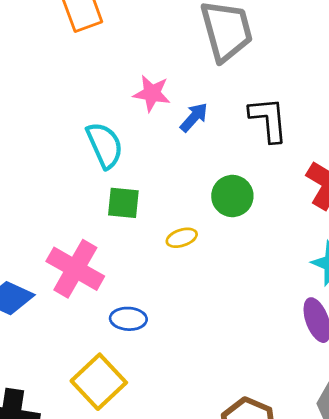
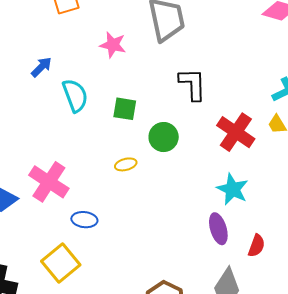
pink star: (152, 93) -> (113, 45), moved
blue arrow: (194, 117) -> (41, 67), moved
green square: (123, 203) -> (125, 109), moved

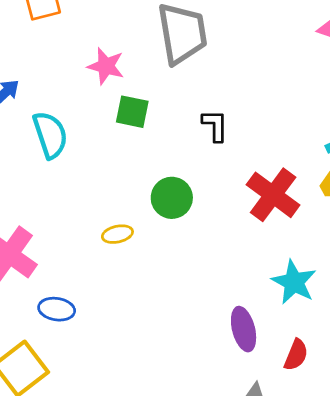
black L-shape: (192, 84) -> (215, 126), size x0.7
green square: (125, 109) -> (132, 112), moved
cyan star: (232, 189) -> (294, 282), moved

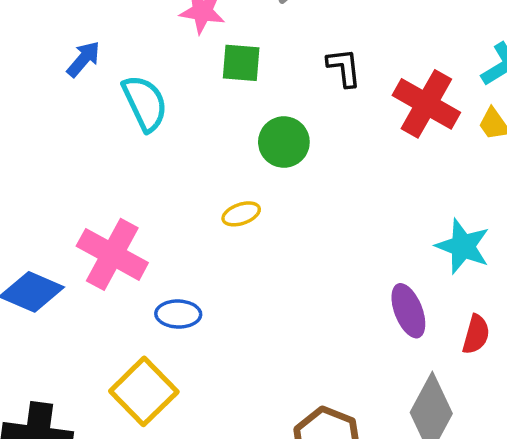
red cross: (273, 195) -> (426, 104), moved
green circle: (172, 198) -> (284, 142), moved

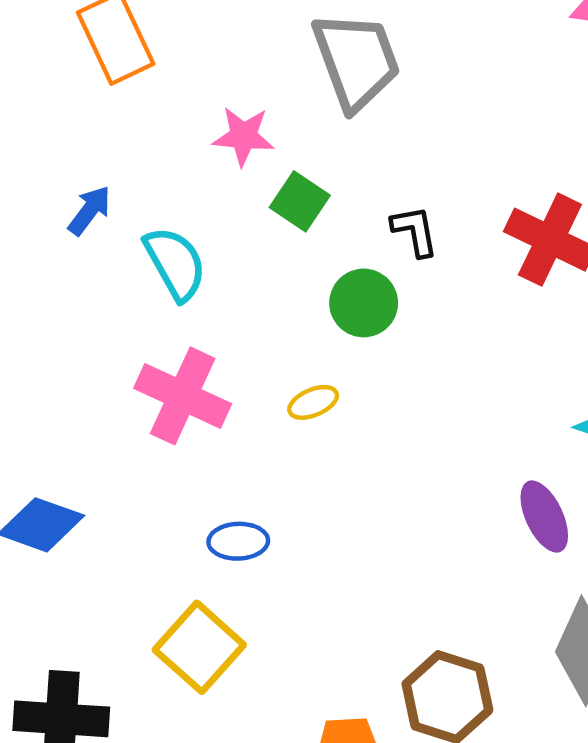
green square: (241, 63) -> (300, 201), turned 33
black L-shape: (344, 68) -> (415, 231), moved
pink cross: (112, 254) -> (183, 396), moved

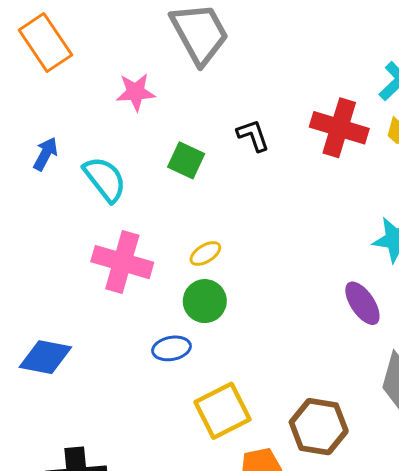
green square: (300, 201) -> (186, 160), moved
green circle: (364, 303) -> (205, 301), moved
yellow square: (199, 647) -> (222, 411), moved, turned 30

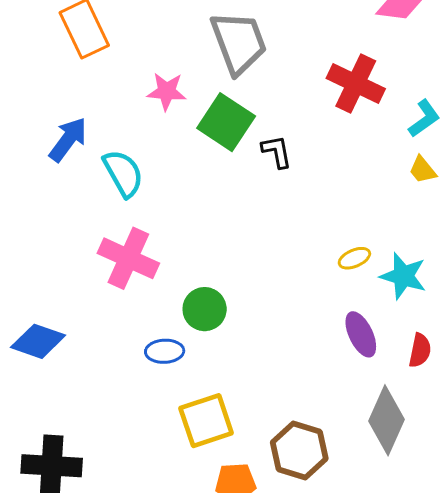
red cross: (339, 128) -> (356, 84), moved
blue arrow: (46, 154) -> (68, 139), size x1.4
green square: (186, 160) -> (226, 122), moved, size x1.5
yellow ellipse: (205, 253) -> (354, 258), moved

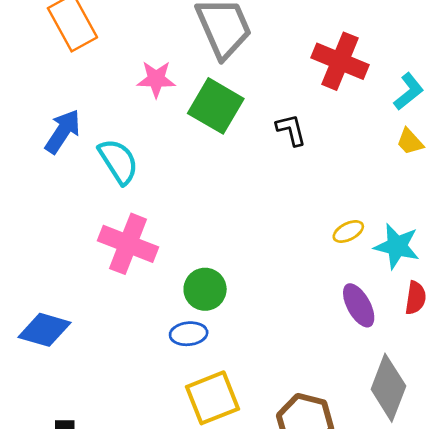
black L-shape: (277, 152) -> (291, 130), moved
red semicircle: (420, 350) -> (416, 298), moved
blue ellipse: (165, 351) -> (189, 334), moved

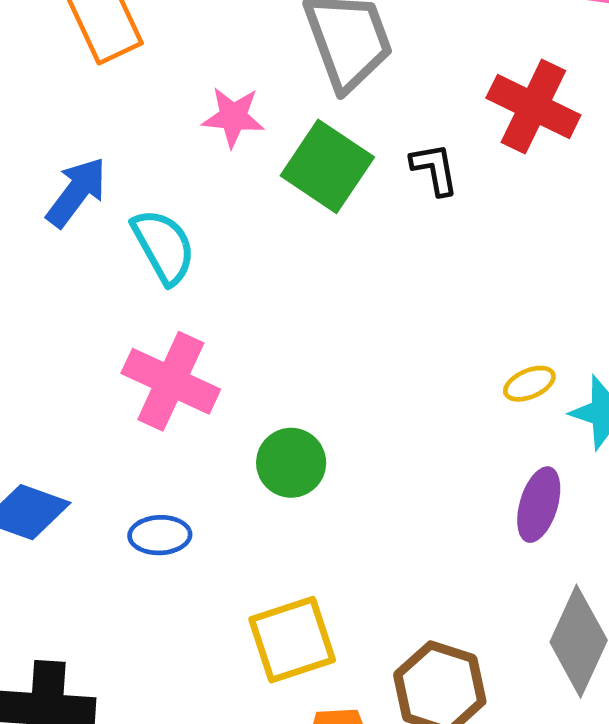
black L-shape: (291, 130) -> (434, 169), moved
purple ellipse: (359, 305) -> (539, 505), turned 42
blue ellipse: (189, 334) -> (160, 535), moved

